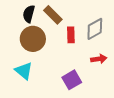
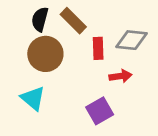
gray diamond: (95, 29) -> (132, 40), turned 35
red arrow: (99, 59) -> (120, 76), moved

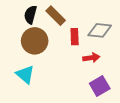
purple square: (100, 111) -> (100, 86), moved

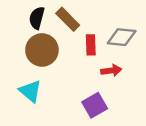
purple square: (100, 86) -> (95, 105), moved

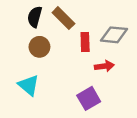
brown circle: (42, 50) -> (39, 47), size x0.7

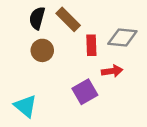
cyan triangle: (29, 85) -> (25, 106), moved
purple square: (89, 98) -> (85, 92), moved

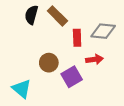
brown circle: (42, 50) -> (49, 63), moved

